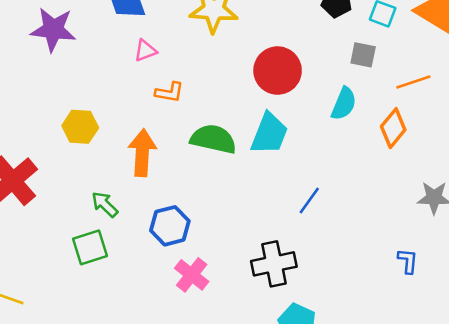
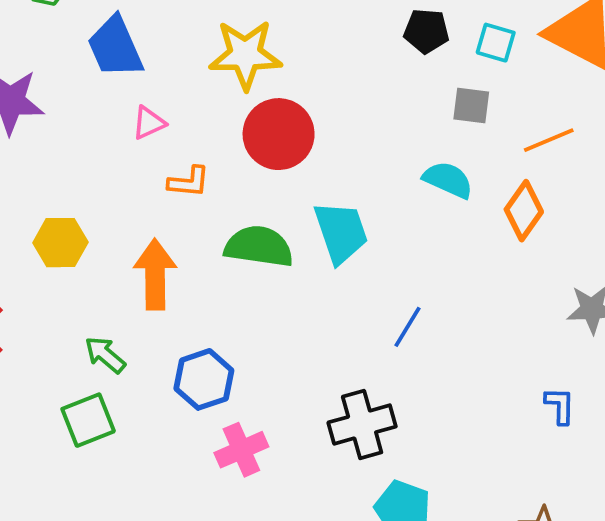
red circle: (278, 71) -> (279, 134), moved
cyan semicircle: (344, 104) -> (448, 180), turned -84
cyan trapezoid: (269, 134) -> (341, 232), turned -36
pink cross: (192, 275) -> (241, 450), turned 32

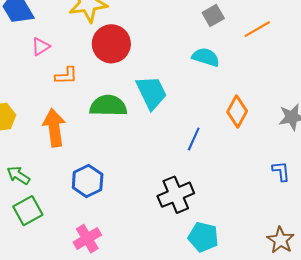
gray square: (471, 105) -> (213, 15), turned -30
orange diamond: (524, 211) -> (237, 112), moved
green arrow: (105, 355) -> (18, 175), moved
pink cross: (241, 450) -> (87, 239), moved

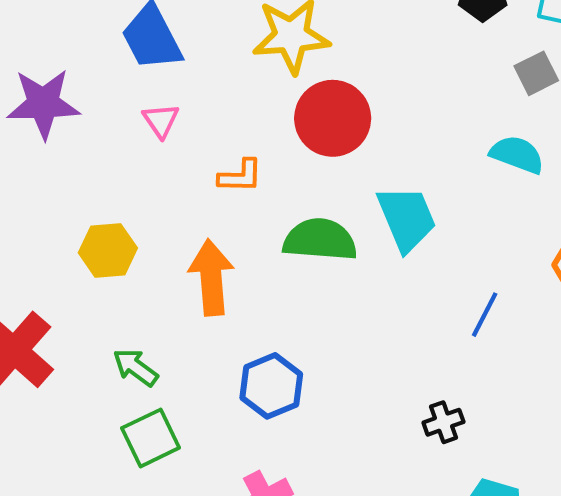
pink triangle: (41, 46) -> (161, 120), moved, turned -36
black cross: (176, 195) -> (443, 422), size x0.6

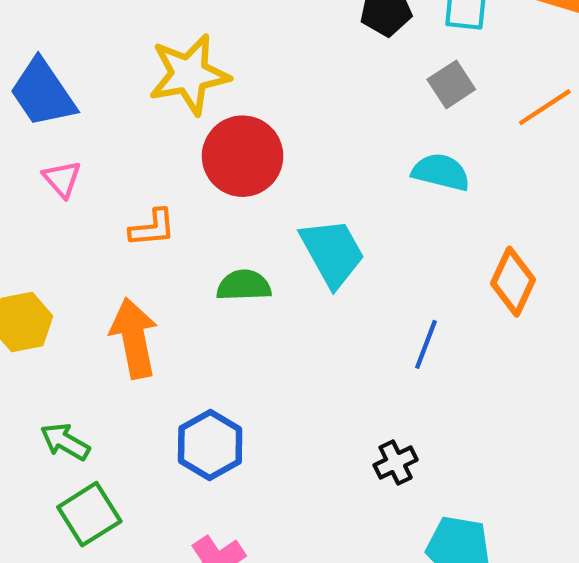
green semicircle: (320, 240) -> (244, 285), size x0.7

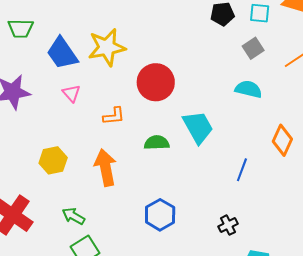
yellow star: (189, 74) -> (107, 47), moved
blue hexagon: (210, 445) -> (160, 215), moved

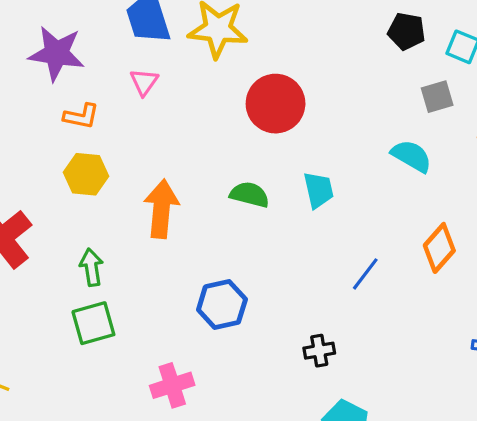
orange L-shape: (114, 116) -> (81, 116), moved
cyan trapezoid: (198, 127) -> (319, 190), size x0.7
green arrow: (74, 216) -> (91, 267), turned 35

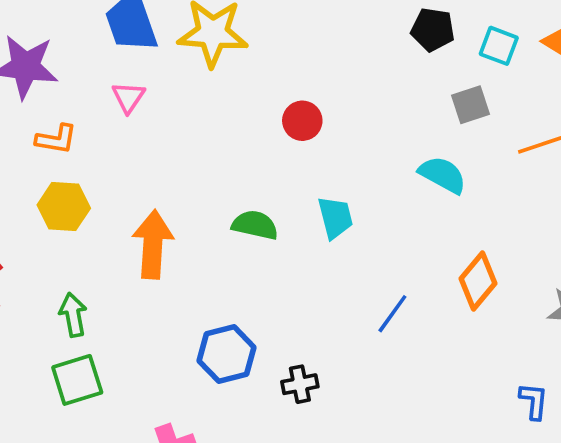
red circle: (276, 104) -> (302, 121), moved, size x0.6
black cross: (319, 351) -> (300, 384), moved

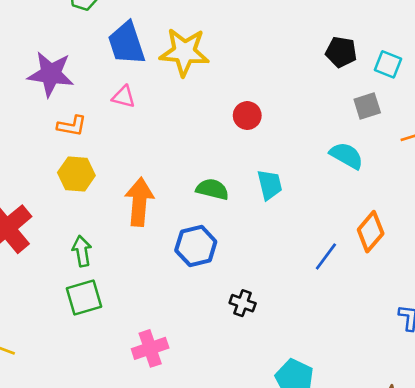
pink triangle: (128, 97) -> (124, 97), turned -50
blue line: (392, 314) -> (326, 256), moved
blue hexagon: (226, 354) -> (196, 246), moved
black cross: (300, 384) -> (243, 303), turned 30

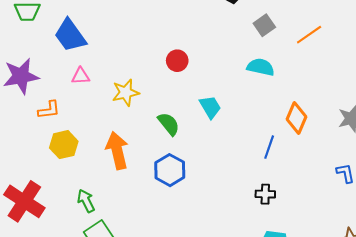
yellow star: (184, 52) -> (126, 93), moved, size x0.7
green semicircle: (212, 189) -> (169, 124), turned 55
black cross: (243, 303) -> (265, 194), moved

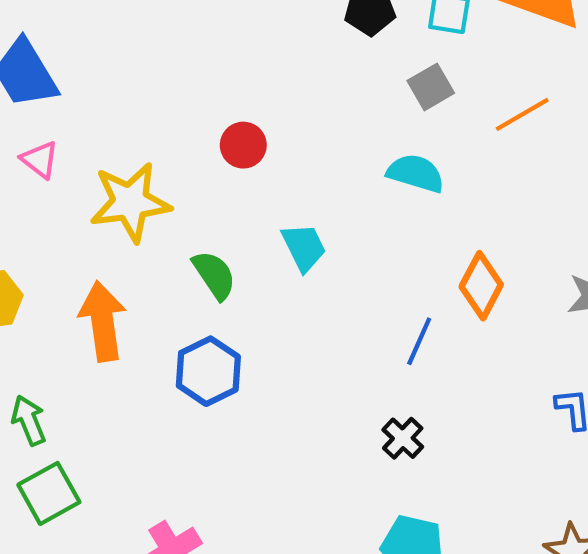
pink triangle: (81, 76) -> (40, 160), turned 36
yellow star: (126, 93) -> (130, 202), size x1.4
black cross: (265, 194) -> (403, 438), turned 36

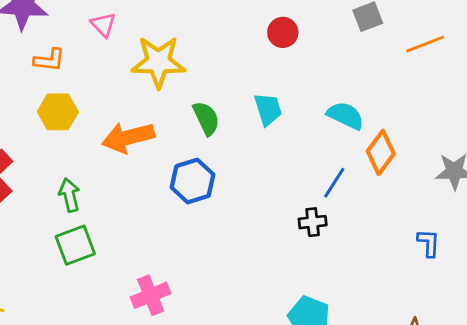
red circle: (243, 145) -> (283, 32), moved
cyan semicircle: (416, 173) -> (345, 116), moved
orange arrow: (103, 321) -> (128, 137), turned -105
black cross: (403, 438) -> (313, 222), moved, turned 32

